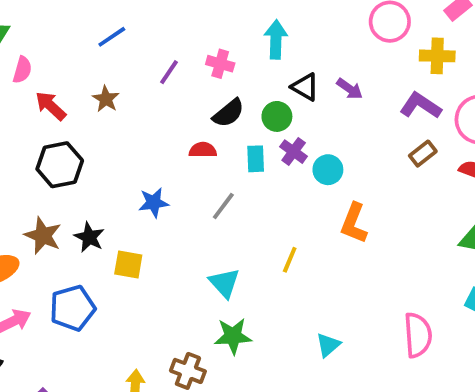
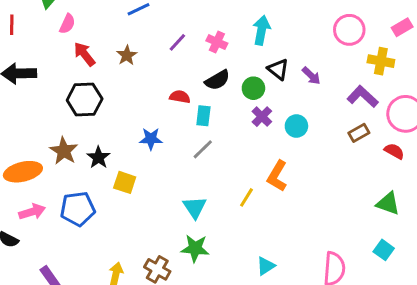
red semicircle: (203, 150) -> (180, 97), moved
cyan rectangle: (256, 159) -> (203, 116), moved
cyan circle: (328, 170) -> (296, 126), moved
orange L-shape: (354, 223) -> (277, 176), moved

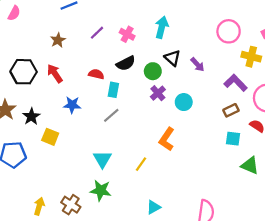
red arrow: (84, 54) -> (55, 73), moved
yellow line: (247, 197) -> (141, 164), moved
cyan square: (384, 250) -> (233, 139), moved, turned -32

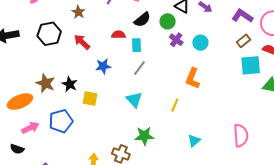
black hexagon: (24, 72) -> (49, 34), moved
cyan square: (233, 139) -> (251, 65), size x1.5
cyan triangle: (102, 159) -> (134, 100), moved

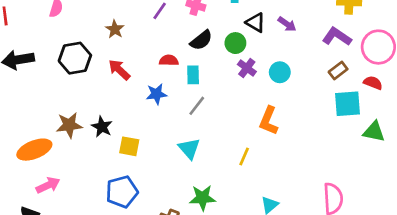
blue star: (103, 66) -> (156, 94), moved
brown star: (45, 83) -> (69, 125), turned -30
blue pentagon: (61, 121) -> (122, 192), moved

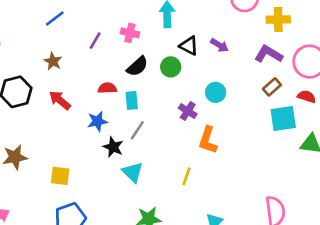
purple cross: (247, 68) -> (188, 111), moved
black star: (102, 127) -> (113, 147), moved
yellow square: (129, 146) -> (60, 176), moved

